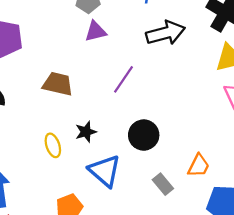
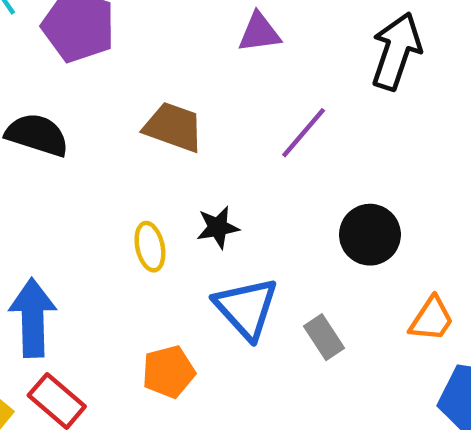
black arrow: (166, 33) -> (396, 51), turned -63
black circle: (144, 135) -> (370, 235), moved
gray rectangle: (163, 184) -> (324, 337), moved

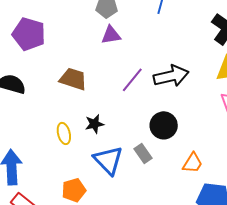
black arrow: (396, 51) -> (171, 76), moved, turned 60
gray rectangle: (324, 337) -> (143, 154), moved

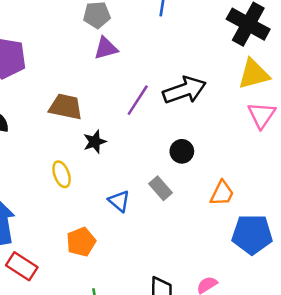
black star: (94, 124) -> (95, 142), moved
black circle: (164, 125) -> (182, 151), size x0.7
blue triangle: (108, 160) -> (119, 201), size x0.6

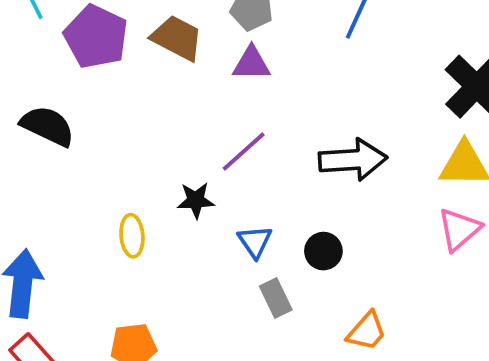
purple line: (138, 100) -> (244, 151), moved
brown trapezoid: (66, 107) -> (177, 38), moved
blue triangle: (119, 201) -> (255, 242), moved

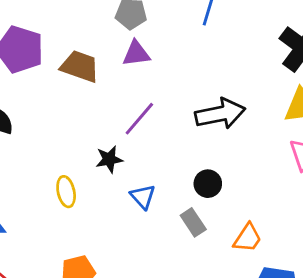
brown trapezoid: (177, 38) -> (80, 66), moved
blue triangle: (255, 242) -> (143, 197), moved
gray rectangle: (276, 298) -> (193, 222), moved

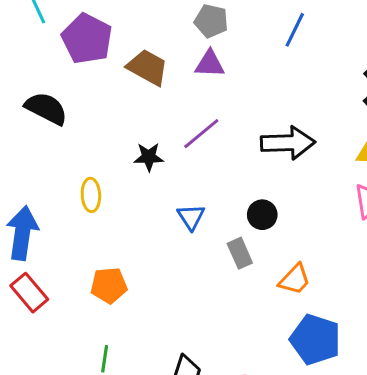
black star: (109, 159) -> (149, 157), moved
yellow ellipse: (66, 192) -> (91, 195), moved

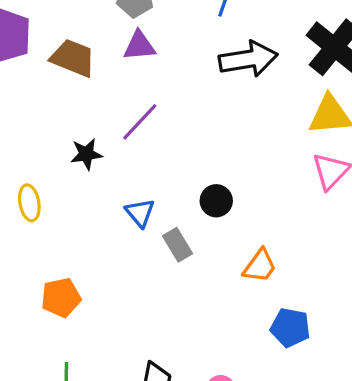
black arrow: (288, 143) -> (248, 59), moved
gray rectangle: (240, 253) -> (178, 245), moved
blue pentagon: (315, 339) -> (290, 328), size x0.7

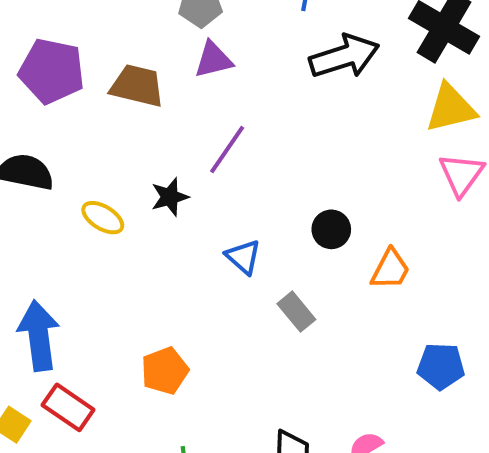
yellow ellipse: (29, 203) -> (103, 218), moved, turned -40
gray rectangle: (178, 245) -> (296, 312), moved
orange trapezoid: (260, 266) -> (390, 269), moved

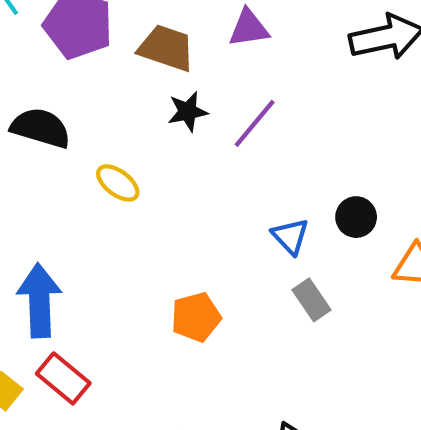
black star: (170, 197) -> (188, 112), moved
blue triangle: (243, 257) -> (290, 236), moved
orange pentagon: (165, 371) -> (196, 317), moved

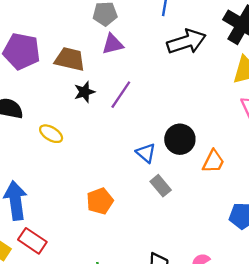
black circle: (356, 217) -> (180, 139), size x1.4

